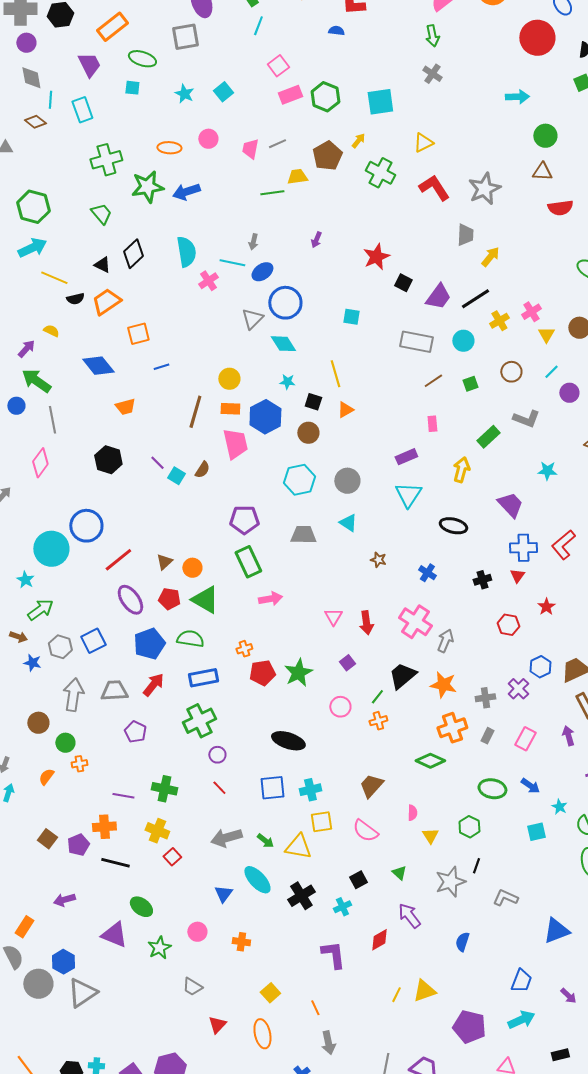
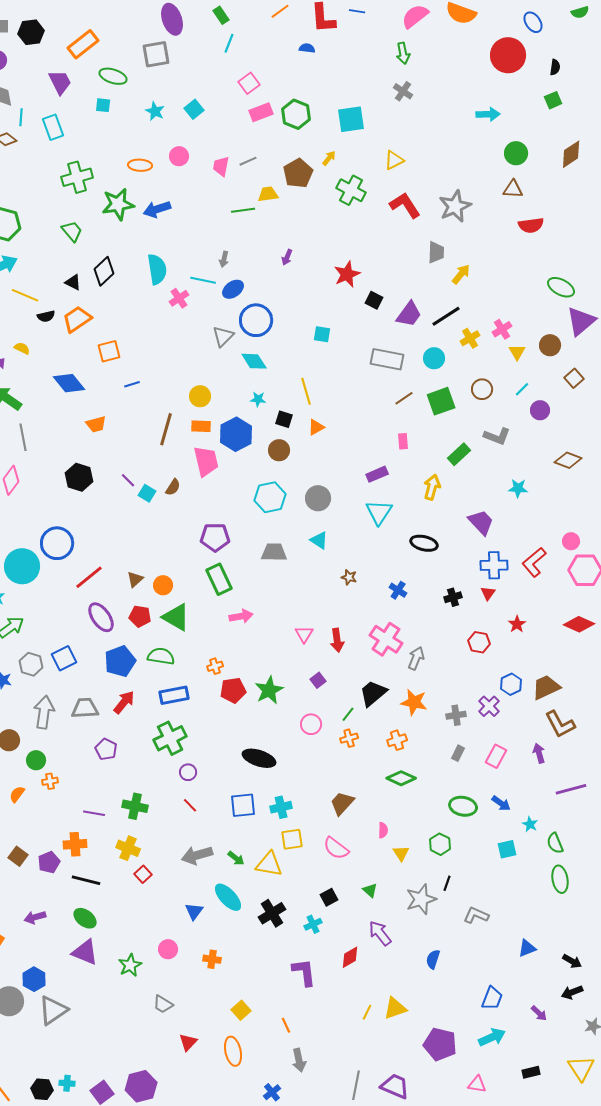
green square: (470, 384) -> (441, 401), size x1.8
orange cross: (452, 728) -> (397, 740), moved, size x0.7
green ellipse: (141, 907) -> (85, 918), moved
blue triangle: (556, 931) -> (527, 948), size x0.7

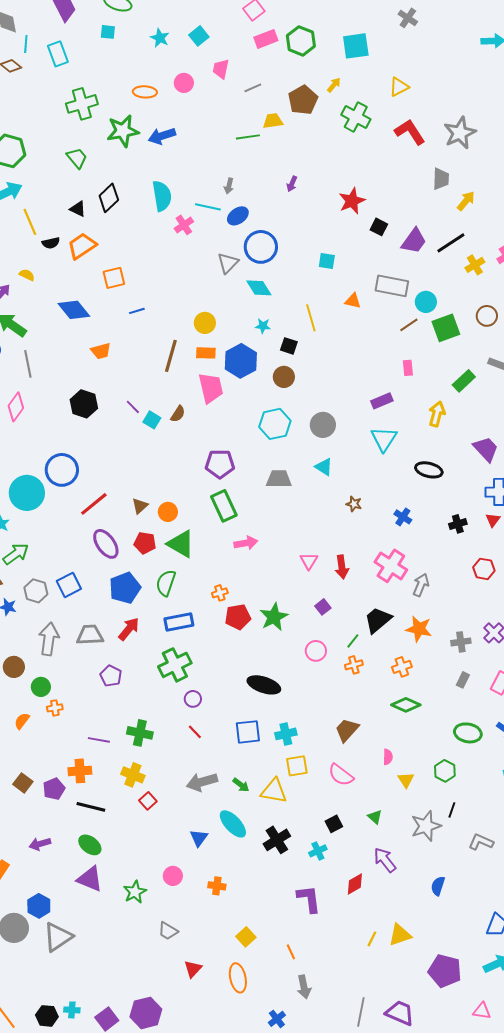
pink trapezoid: (221, 166) -> (221, 69), moved
yellow line: (25, 295) -> (30, 222), turned 44
cyan circle: (434, 358) -> (426, 302), moved
orange triangle: (316, 427) -> (353, 301), moved, turned 42
green semicircle: (161, 656) -> (166, 583), turned -80

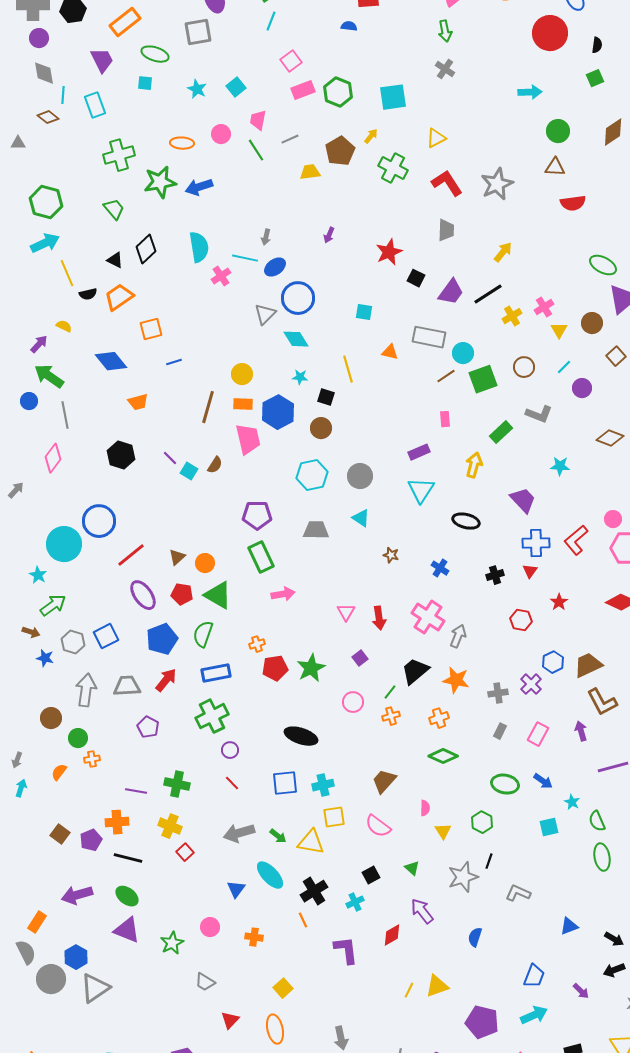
green line: (248, 137) -> (256, 150), moved, turned 65
gray trapezoid: (441, 179) -> (446, 230), moved
purple arrow: (40, 844) -> (77, 895), size x1.4
orange line: (291, 952) -> (303, 920), moved

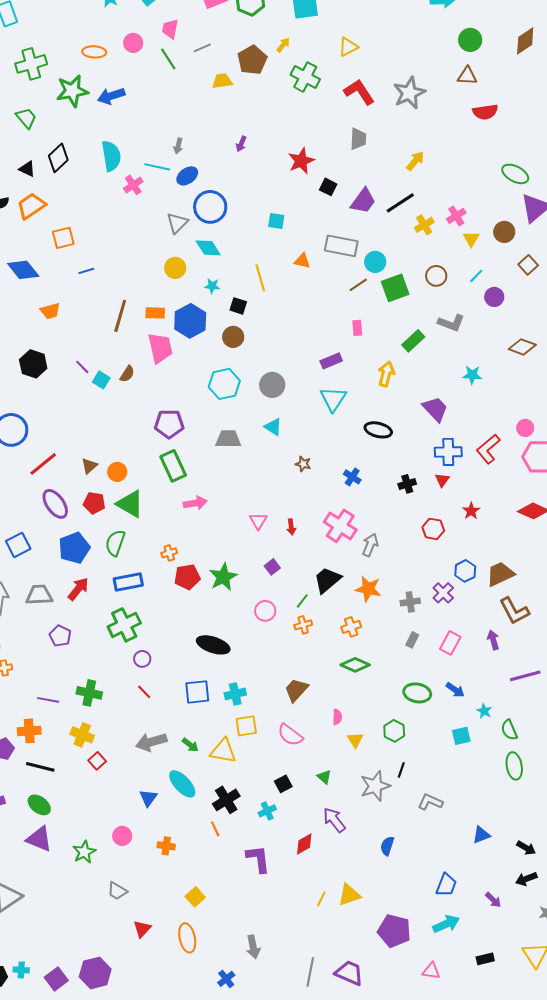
yellow circle: (242, 374) -> (175, 268), moved
red arrow: (379, 618) -> (291, 527), size x0.7

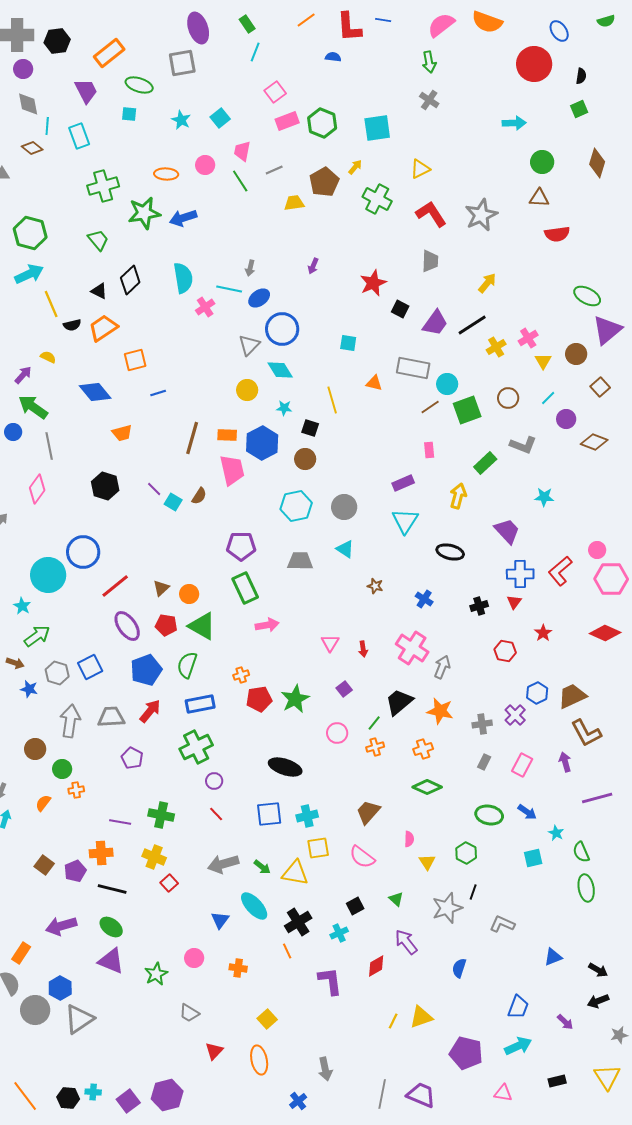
brown diamond: (525, 41) -> (597, 163), turned -40
brown diamond: (522, 347) -> (594, 442), moved

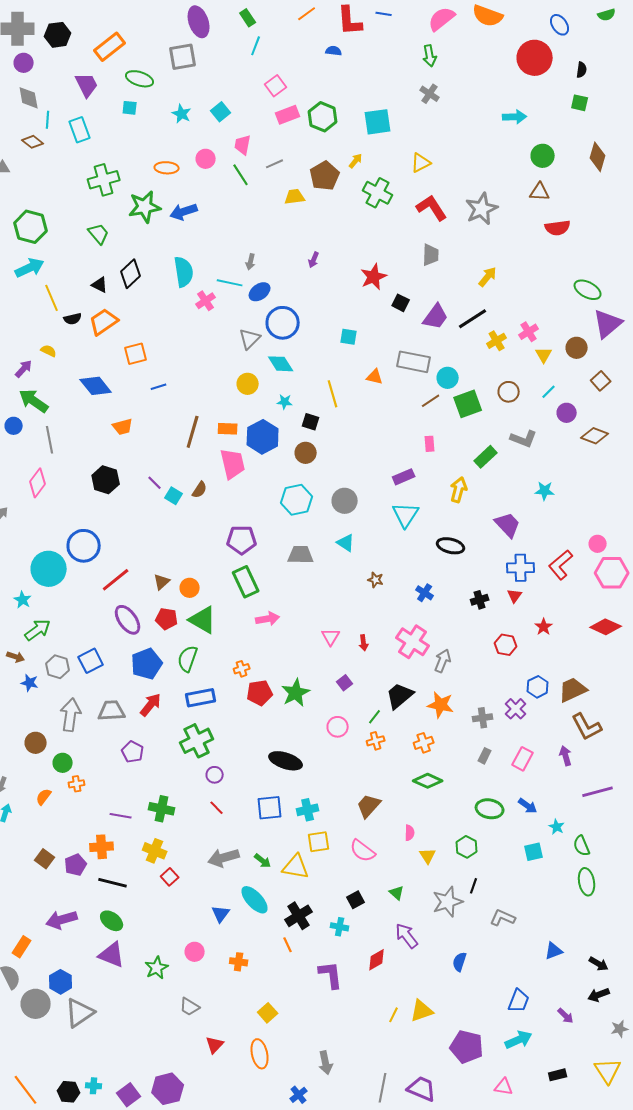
green square: (579, 109) -> (580, 103), turned 36
cyan cross: (339, 933) -> (340, 927), turned 36

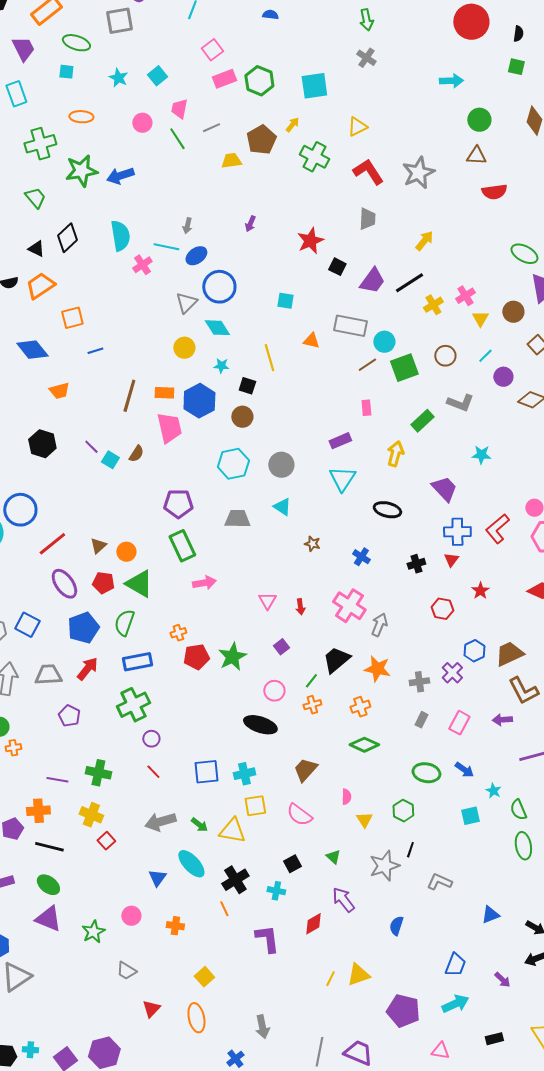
orange ellipse: (167, 168) -> (81, 117), moved
blue square: (91, 661) -> (27, 625), turned -35
purple arrow: (566, 756) -> (502, 720), turned -78
black ellipse: (286, 761) -> (260, 725), moved

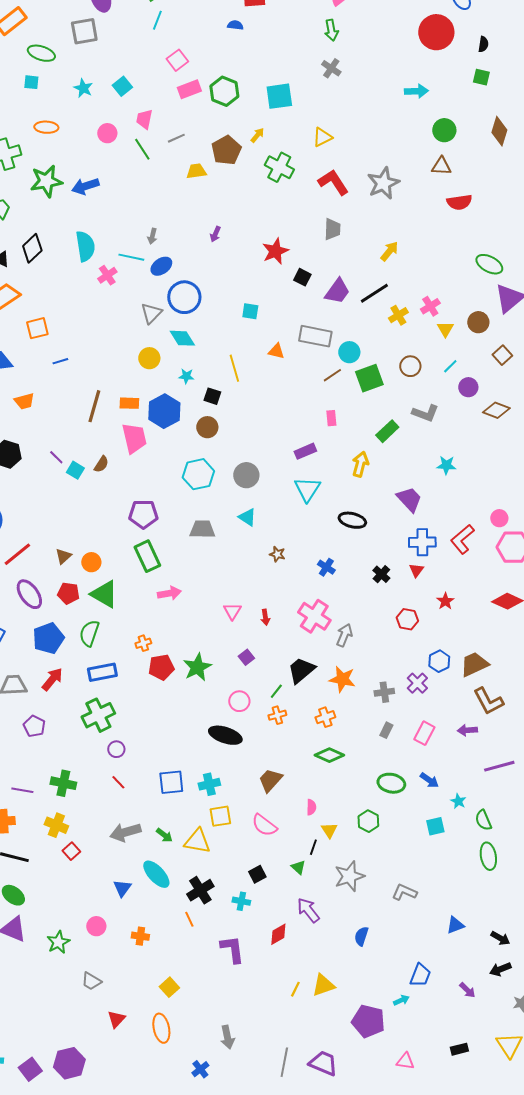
black cross: (416, 564) -> (381, 574), turned -30
black line: (410, 850) -> (313, 847), moved
cyan arrow: (455, 1004) -> (401, 1000), moved, size x0.6

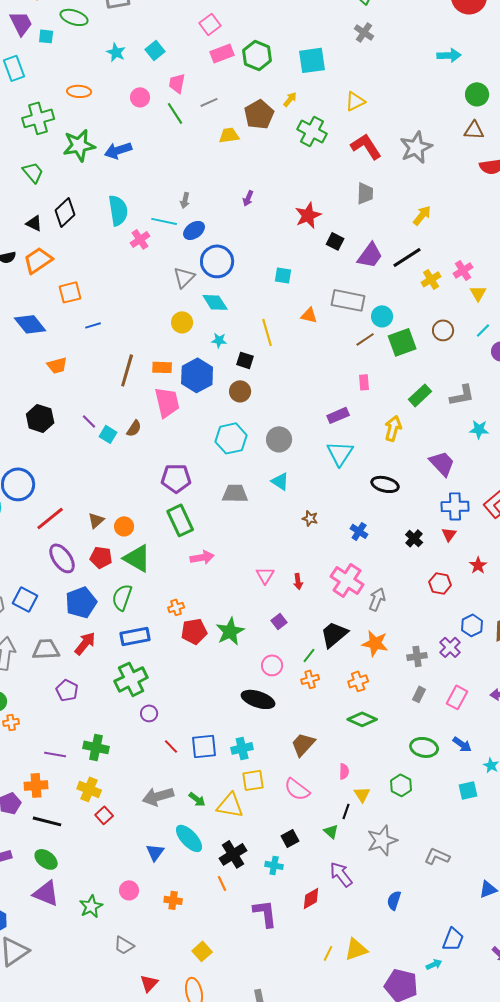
cyan square: (31, 82) -> (46, 36), moved
gray L-shape: (425, 413) -> (462, 395), moved, turned -32
red line: (118, 782) -> (171, 746), moved

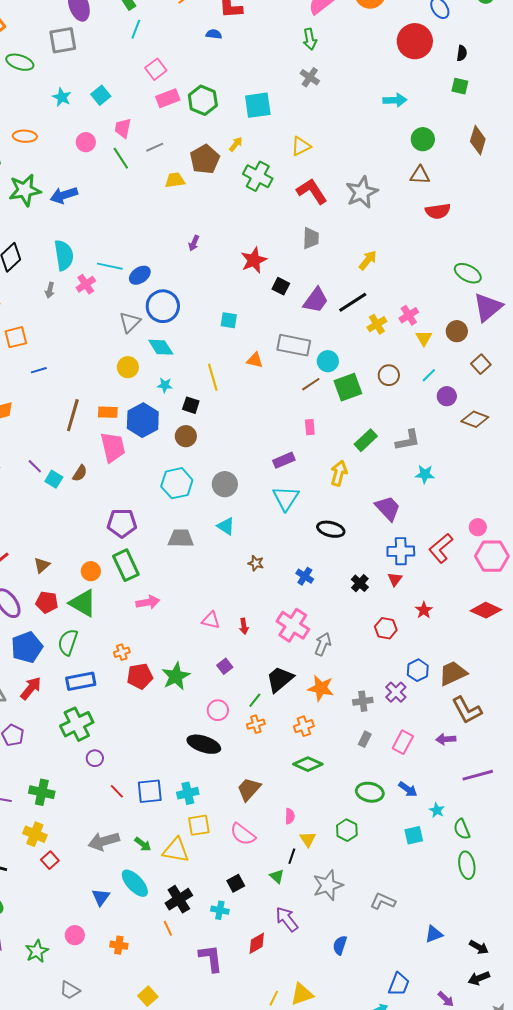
gray arrow: (185, 200) -> (50, 290), moved
orange circle: (124, 526) -> (91, 571), moved
pink triangle: (265, 575) -> (211, 620), turned -48

